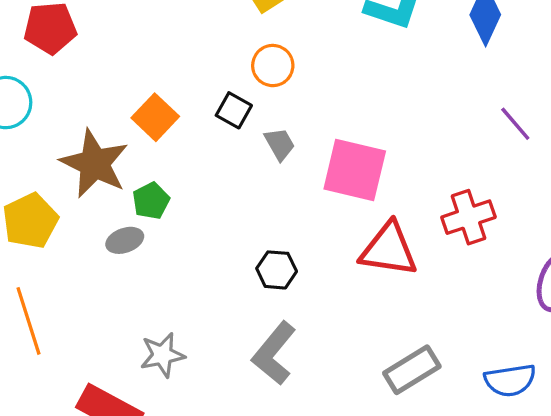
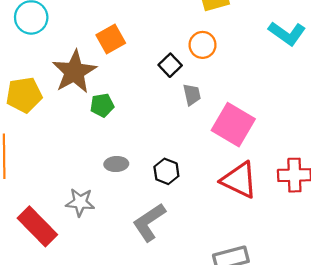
orange square: (155, 117) -> (111, 39), moved
gray ellipse: (125, 240) -> (116, 164), moved

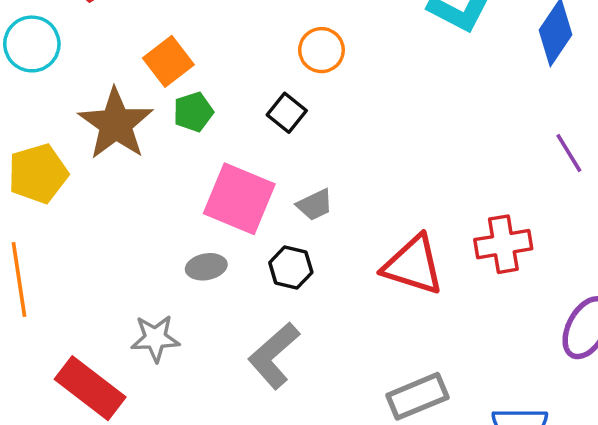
black square: (170, 65) -> (287, 113), moved
gray trapezoid: (192, 95) -> (315, 205), moved, turned 85
green pentagon: (102, 105) -> (193, 112), moved
pink square: (233, 125) -> (239, 199), moved

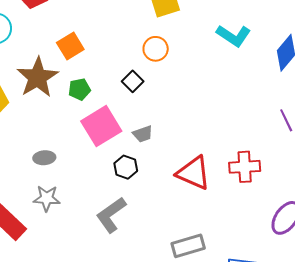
green pentagon: (193, 112) -> (79, 89), moved
pink square: (239, 199) -> (101, 126), turned 30
gray ellipse: (206, 267) -> (44, 158), moved

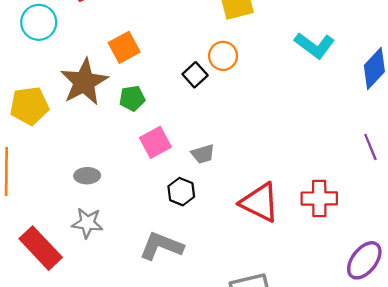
black square: (133, 81) -> (195, 75), moved
pink square: (101, 126) -> (155, 142), size x0.7
gray L-shape: (111, 215) -> (161, 246), turned 54

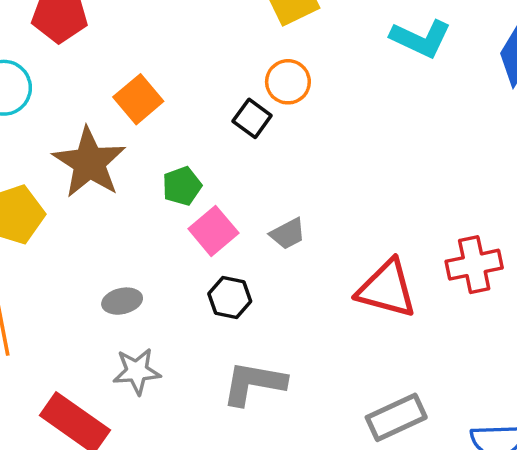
green pentagon: (132, 98) -> (182, 186), moved
black hexagon: (181, 192) -> (230, 297), moved

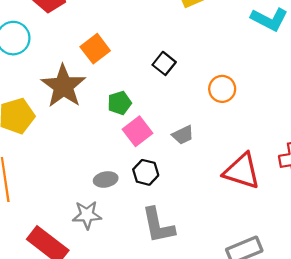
orange circle: (288, 82) -> (222, 89), moved
gray ellipse: (122, 301) -> (106, 179), moved
gray L-shape: (254, 383) -> (158, 225), turned -114

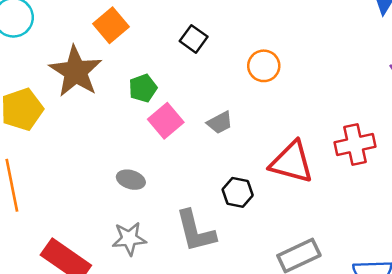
black hexagon: (146, 172) -> (238, 192), moved
gray ellipse: (106, 179) -> (131, 180), turned 30
gray star: (87, 215) -> (129, 239), moved

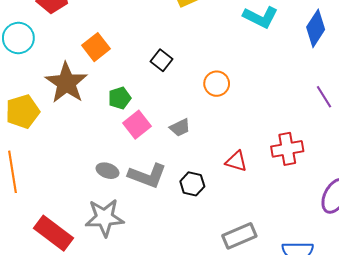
red triangle: (292, 162) -> (236, 161), size x0.6
gray L-shape: (196, 231) -> (147, 176), moved, turned -57
gray star: (129, 239) -> (104, 218), size x1.4

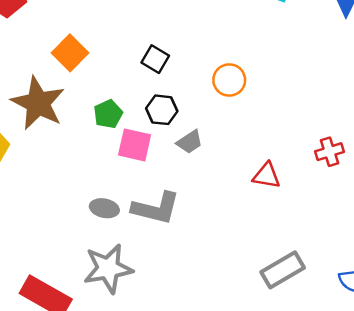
pink square: (137, 125) -> (135, 145), turned -32
red cross: (287, 149) -> (330, 152), size x0.7
black hexagon: (192, 184) -> (162, 110), moved

